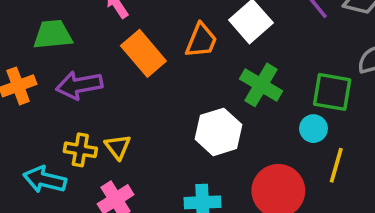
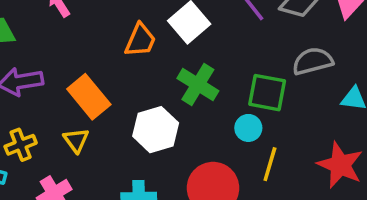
orange rectangle: (143, 53) -> (89, 97), moved
yellow triangle: (118, 147) -> (76, 140), moved
yellow cross: (80, 150) -> (21, 145), turned -32

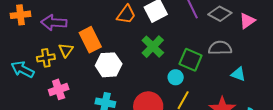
white hexagon: (156, 130) -> (109, 65), moved
yellow triangle: (76, 140) -> (66, 50), moved

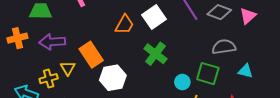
green square: (191, 60) -> (208, 74), moved

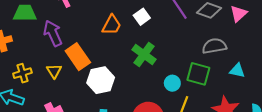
white square: (154, 17) -> (142, 17), size x0.7
purple arrow: (52, 42) -> (53, 33), moved, turned 70
yellow cross: (49, 79) -> (22, 73), moved

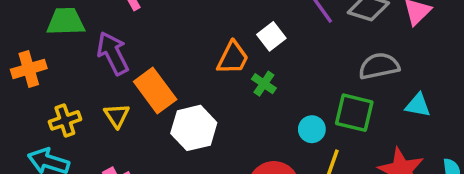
white square: (142, 17) -> (271, 36), moved
orange trapezoid: (112, 25) -> (233, 58), moved
green cross: (144, 55) -> (264, 84), size x0.6

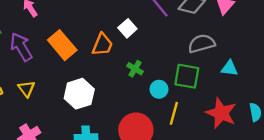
green cross: (264, 84) -> (135, 69), moved
orange rectangle: (155, 91) -> (62, 45), moved

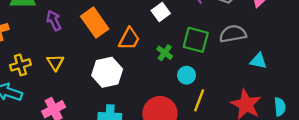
orange trapezoid: (102, 45) -> (129, 39), moved
purple arrow: (21, 47) -> (54, 21), size x0.7
green square: (187, 76) -> (196, 40), moved

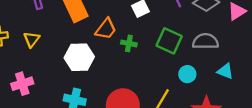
green cross: (165, 53) -> (129, 43), moved, turned -35
cyan circle: (187, 75) -> (187, 74), moved

